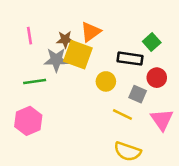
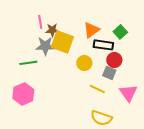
orange triangle: (91, 32) -> (91, 30), moved
pink line: (30, 36) -> (40, 22), moved
red circle: (157, 78) -> (114, 60), moved

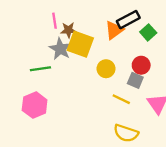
black rectangle: (103, 45) -> (128, 20), moved, turned -36
gray star: (45, 46) -> (60, 49), turned 30

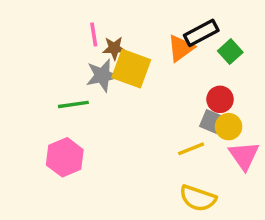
gray star: (60, 49) -> (102, 75), turned 30
yellow circle: (106, 69) -> (229, 127), moved
yellow line: (121, 99) -> (191, 149), turned -48

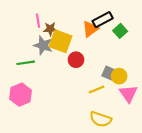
gray star: (102, 75) -> (43, 45), turned 30
red circle: (220, 99) -> (76, 60), moved

